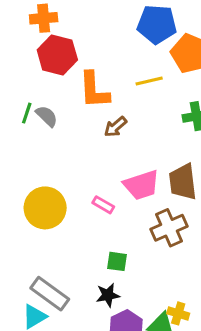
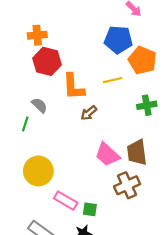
green line: (27, 113) -> (25, 124), moved
pink trapezoid: (141, 185) -> (107, 155), turned 60
pink rectangle: (103, 205) -> (66, 201), moved, size x1.5

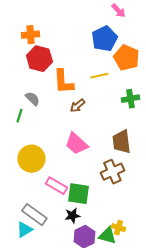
blue pentagon: (118, 40) -> (104, 39), turned -30
pink trapezoid: (107, 155) -> (76, 144), moved
green square: (90, 209) -> (78, 194), size x1.6

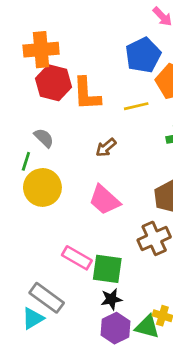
orange cross: (30, 35) -> (41, 50), size x1.4
orange L-shape: (63, 82) -> (87, 94), moved
yellow circle: (31, 159) -> (42, 187), moved
black star: (72, 216) -> (111, 299), moved

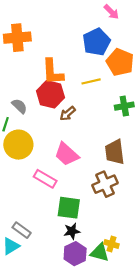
red hexagon: (53, 83) -> (50, 94), moved
pink rectangle: (77, 258) -> (45, 179), moved
gray rectangle: (47, 298) -> (22, 230), size x0.7

